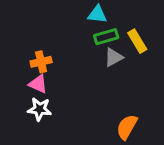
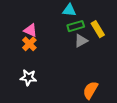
orange cross: (41, 62) -> (29, 44), turned -32
pink triangle: (38, 84) -> (30, 30), moved

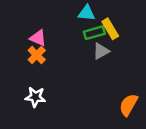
yellow rectangle: (98, 29) -> (110, 29), moved
orange semicircle: (90, 90) -> (129, 105), moved

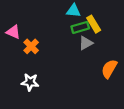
pink triangle: (38, 38) -> (13, 32), moved
orange semicircle: (129, 105) -> (109, 69), moved

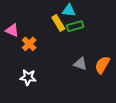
yellow rectangle: (94, 24) -> (58, 23), moved
gray triangle: (86, 43) -> (80, 64), moved, turned 48

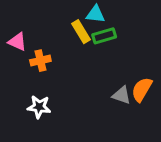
orange cross: (29, 44) -> (40, 61), turned 32
gray triangle: (80, 64) -> (121, 95), moved

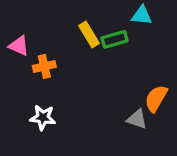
cyan triangle: (95, 14) -> (142, 15), moved
gray triangle: (121, 95) -> (137, 119), moved

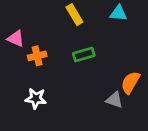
yellow rectangle: (89, 35) -> (74, 15), moved
green rectangle: (115, 39) -> (84, 55), moved

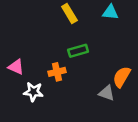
pink triangle: (16, 39) -> (16, 67), moved
orange cross: (37, 56) -> (57, 72), moved

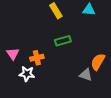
pink triangle: (16, 67) -> (13, 54), turned 32
orange cross: (57, 72) -> (37, 58), moved

